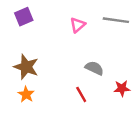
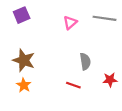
gray semicircle: (94, 68) -> (85, 61), turned 56
red line: (81, 94) -> (73, 85), turned -40

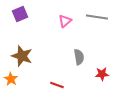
orange star: (24, 85) -> (11, 79), moved
red line: (73, 85) -> (57, 85), moved

